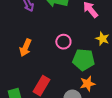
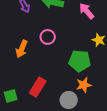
pink circle: (63, 42) -> (48, 37), moved

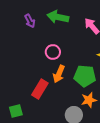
orange arrow: (22, 49) -> (59, 74), moved
red rectangle: (38, 87) -> (40, 89), moved

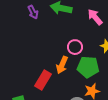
pink circle: (53, 52) -> (75, 47), moved

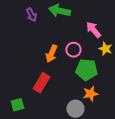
pink arrow: (95, 17) -> (93, 30), moved
orange arrow: (62, 65) -> (51, 54), moved

